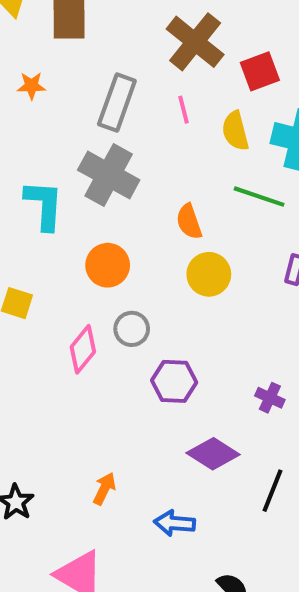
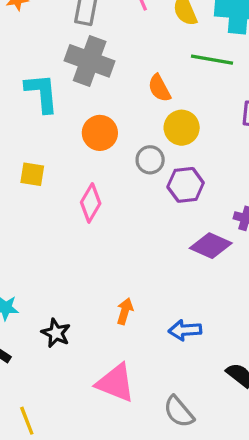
gray circle: (132, 329) -> (150, 160), moved
purple hexagon: (174, 381) -> (186, 185), moved
purple diamond: (213, 454) -> (211, 246), moved

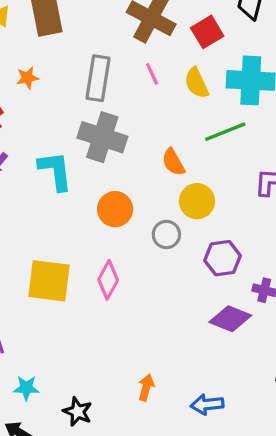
green line: (212, 60) -> (225, 132), turned -30
yellow square: (32, 174) -> (49, 281), moved, size x1.8
purple hexagon: (186, 185) -> (223, 258), moved

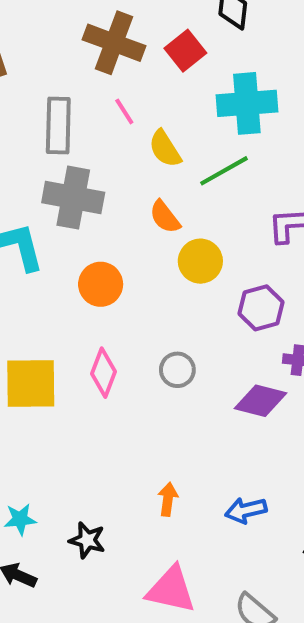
yellow semicircle: (197, 83) -> (165, 149), moved
gray circle: (166, 234) -> (177, 370), moved
purple hexagon: (223, 258) -> (261, 308), moved

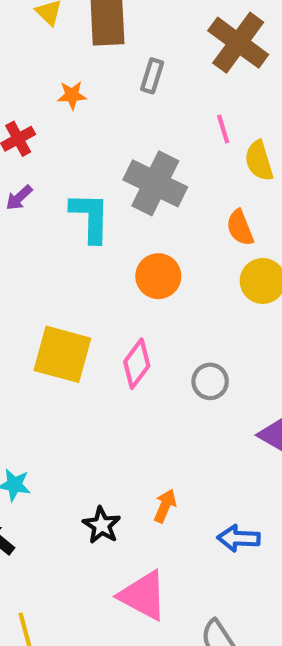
pink line: (124, 111) -> (223, 129), moved
gray rectangle: (58, 125) -> (152, 76), moved, size x0.6
black star: (87, 540) -> (102, 525), moved

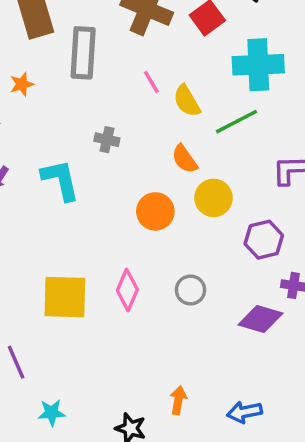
gray rectangle: (152, 76) -> (83, 53), size x1.8
gray cross: (155, 183) -> (107, 140), size x0.5
orange circle: (158, 276) -> (155, 211), moved

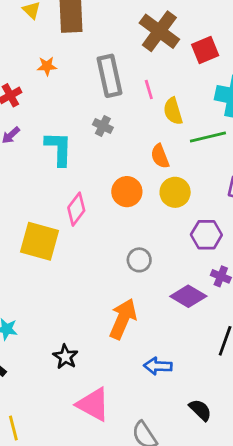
gray rectangle: (83, 53) -> (109, 76), moved, turned -30
pink diamond: (127, 290) -> (76, 209), moved
orange arrow: (178, 400) -> (123, 319), moved, size x1.8

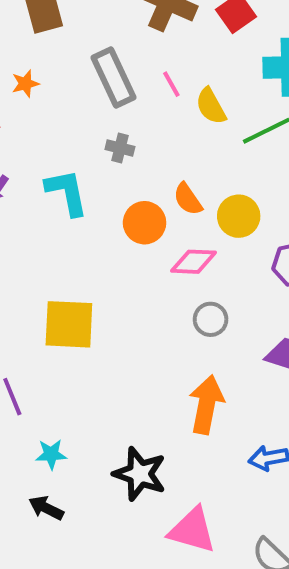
orange semicircle: (160, 156) -> (188, 199), moved
orange circle: (127, 192) -> (145, 223), moved
pink diamond: (76, 209) -> (193, 262), moved, turned 68
black star: (65, 357) -> (140, 474), size x1.5

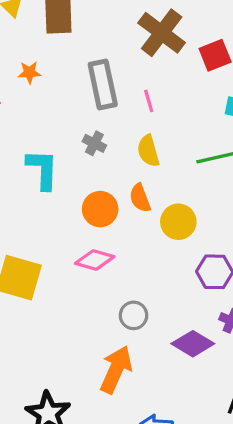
yellow semicircle: (211, 106) -> (148, 151), moved
pink diamond: (193, 262) -> (95, 260), moved
gray circle: (211, 319) -> (134, 315), moved

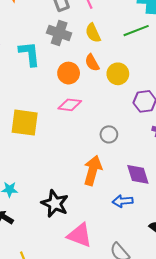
gray cross: (94, 143) -> (59, 33), size x1.6
gray circle: (134, 315) -> (109, 134), moved
purple diamond: (193, 344) -> (138, 174), moved, turned 50

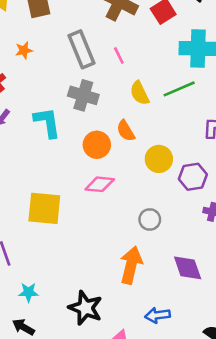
yellow semicircle: (93, 33) -> (140, 93), moved
yellow circle: (118, 74) -> (159, 159), moved
blue arrow: (123, 201) -> (157, 315), moved

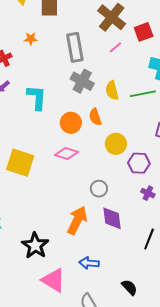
pink line: (119, 56) -> (115, 47), moved, turned 64
gray cross: (83, 95) -> (82, 81), moved
purple diamond: (188, 268) -> (112, 218), moved

